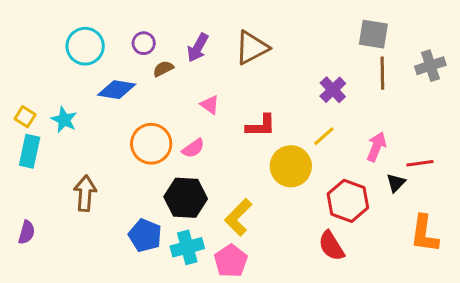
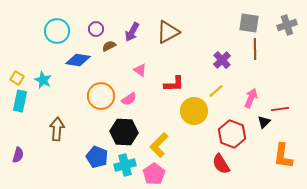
gray cross: (430, 66) -> (287, 25), moved

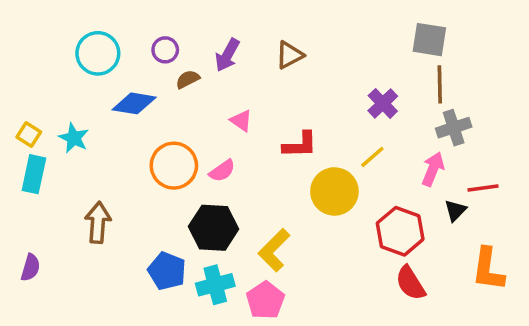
gray cross: (287, 25) -> (454, 128), moved
brown triangle: (168, 32) -> (290, 55), size x0.7
red semicircle: (221, 164) -> (410, 283), moved

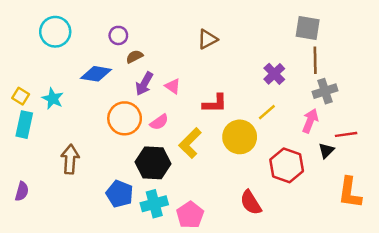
cyan circle: (98, 53) -> (55, 32), moved
purple arrow: (227, 55) -> (144, 84), moved
yellow L-shape: (274, 250) -> (190, 143), moved
red semicircle: (410, 283) -> (251, 203), moved

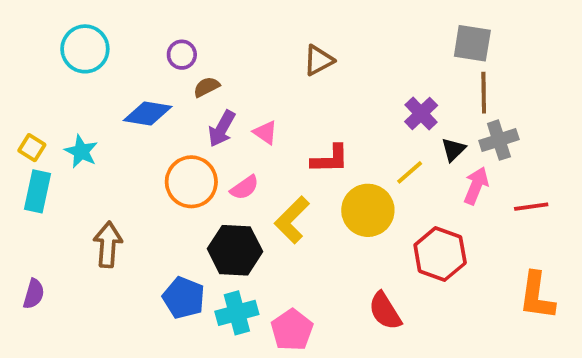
black triangle: (326, 151) -> (453, 150), moved

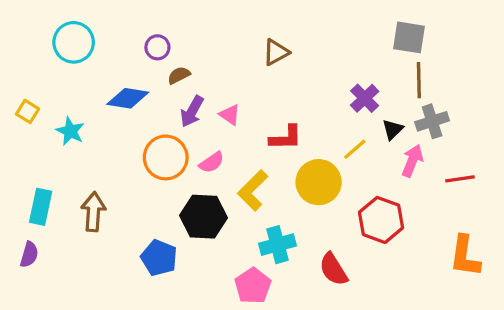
yellow square: (32, 148) -> (28, 111), moved
cyan rectangle: (38, 191) -> (41, 207), moved
cyan cross: (237, 313) -> (277, 245), moved

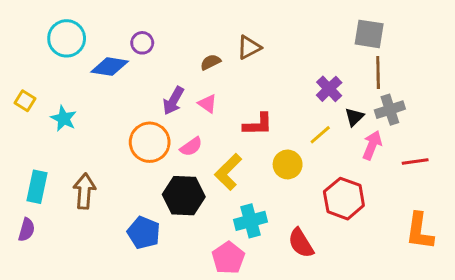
brown semicircle: (179, 75) -> (210, 62), moved
blue diamond: (128, 98) -> (110, 67), moved
yellow circle: (319, 182) -> (288, 164), size x0.7

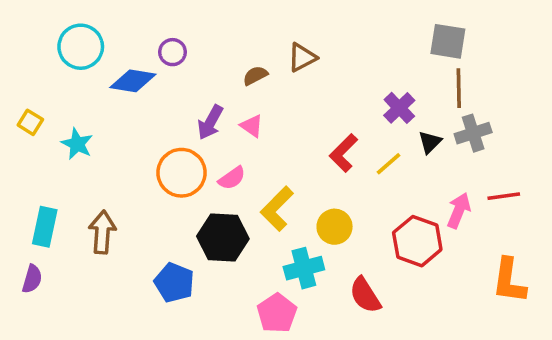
red L-shape: (258, 124) -> (344, 153), moved, turned 136
pink arrow: (372, 145) -> (459, 211), moved
yellow circle: (288, 164) -> (335, 227), moved

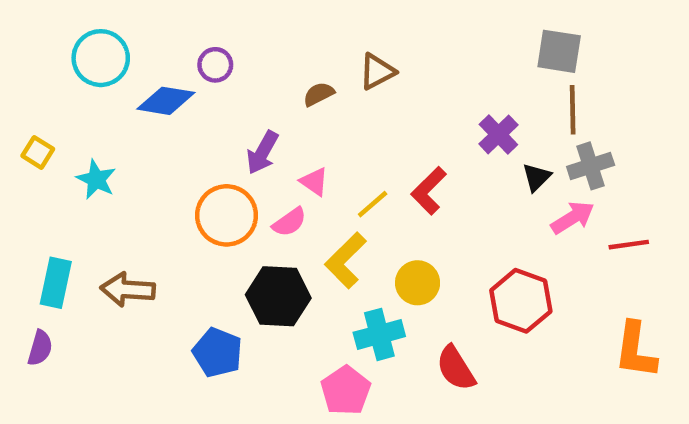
pink triangle: (252, 126) -> (314, 182), moved
yellow line: (389, 164) -> (373, 204), moved
pink arrow: (459, 211) -> (573, 218), moved, turned 36
brown arrow: (102, 232) -> (128, 290), turned -90

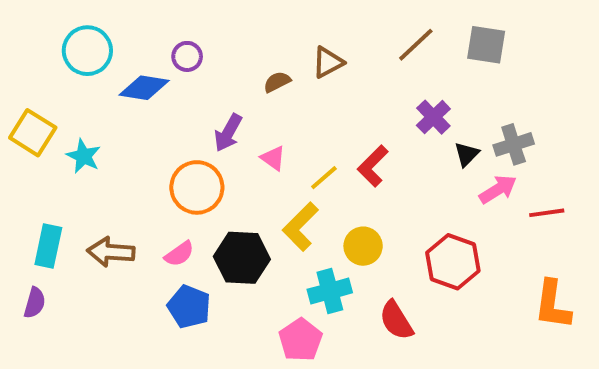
brown line: (573, 110) -> (416, 45), moved, turned 48
yellow square: (38, 152) -> (33, 133), size x1.6
pink semicircle: (289, 222) -> (179, 254), moved

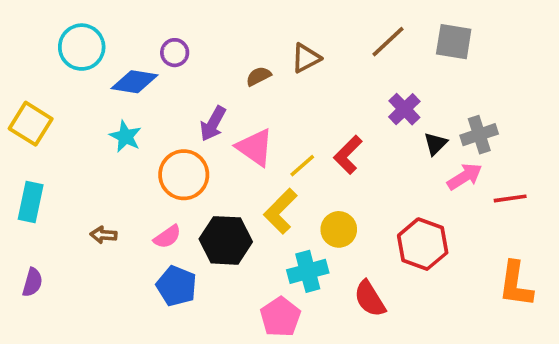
cyan star: (83, 156) -> (125, 136), moved
pink triangle: (273, 158) -> (255, 147), size x1.6
cyan rectangle: (48, 246) -> (31, 202), moved
brown arrow: (111, 252) -> (104, 235), size x0.6

